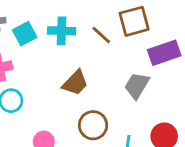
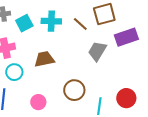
brown trapezoid: (75, 83) -> (44, 59), moved, turned -145
gray trapezoid: (137, 86) -> (97, 51), moved

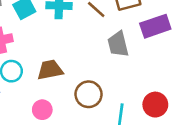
gray trapezoid: (97, 51) -> (118, 44), turned -45
brown trapezoid: (44, 59) -> (50, 70), moved

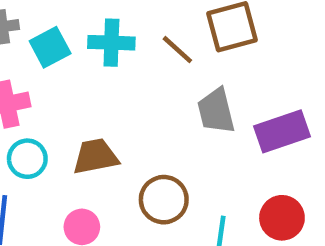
purple rectangle: (155, 26) -> (282, 131), moved

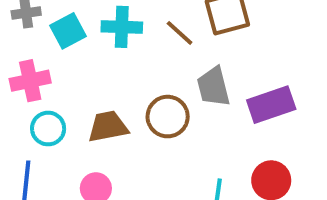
brown circle: (164, 200) -> (168, 117), moved

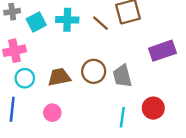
gray trapezoid: (213, 87) -> (122, 76), moved
purple rectangle: (271, 105) -> (162, 51), moved

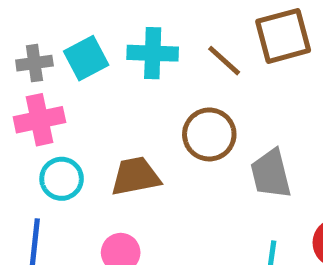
gray cross: (12, 12) -> (34, 63), moved
brown circle: (94, 71) -> (209, 134), moved

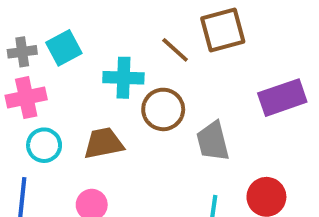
cyan cross: (153, 53) -> (123, 78), moved

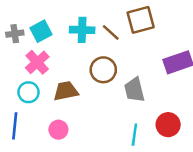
cyan cross: (123, 78) -> (82, 30), moved
pink cross: (26, 98) -> (37, 62), moved, turned -30

